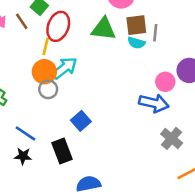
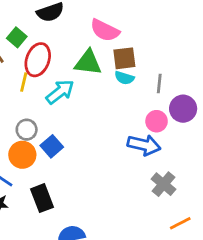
gray line: (155, 33) -> (159, 83), moved
cyan arrow: (65, 68) -> (60, 92), moved
orange circle: (44, 72) -> (22, 155), moved
blue square: (81, 121) -> (52, 146), moved

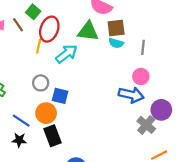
purple circle: (183, 109) -> (161, 110), moved
blue square: (52, 146) -> (60, 96), turned -35
orange circle: (22, 155) -> (46, 113), moved

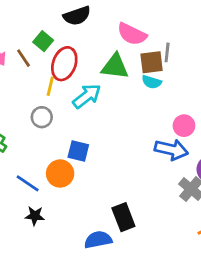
gray line: (143, 47) -> (167, 52), moved
gray circle: (41, 83) -> (42, 117), moved
black rectangle: (53, 136) -> (123, 217), moved
black star: (19, 140) -> (35, 216), moved

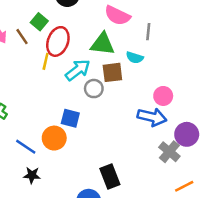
brown square: (152, 62) -> (112, 72), moved
gray circle: (42, 117) -> (94, 89), moved

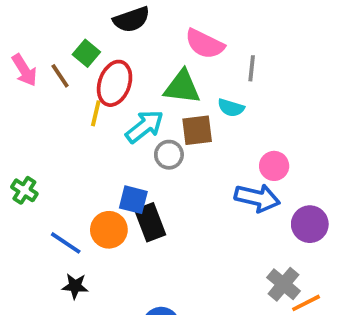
gray cross: (169, 152) -> (283, 284), moved
black rectangle: (110, 176) -> (150, 222), moved

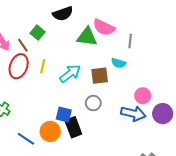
red ellipse: (115, 83) -> (19, 66), moved
green triangle: (182, 87) -> (87, 37), moved
gray circle: (169, 155) -> (93, 103), moved
purple circle: (310, 224) -> (163, 114), moved

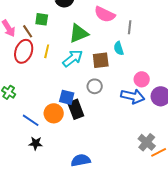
green square: (38, 33) -> (42, 19), turned -32
green triangle: (87, 37) -> (79, 33), moved, turned -30
cyan semicircle: (119, 63) -> (119, 48), turned 56

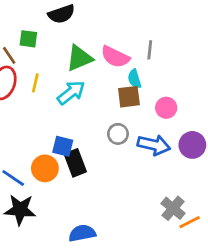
pink semicircle: (105, 14) -> (115, 57), moved
brown square: (101, 60) -> (129, 97), moved
pink circle: (142, 79) -> (166, 108), moved
gray circle: (95, 86) -> (118, 134), moved
black star: (36, 143) -> (20, 210), size x1.6

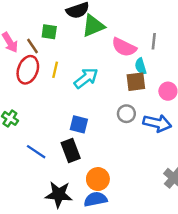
green triangle: (79, 58) -> (93, 26), moved
black rectangle: (75, 163) -> (71, 151), moved
orange circle: (45, 168) -> (98, 179), moved
black star: (20, 210) -> (59, 194), moved

